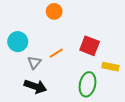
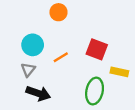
cyan circle: (18, 42) -> (33, 45), moved
gray triangle: (34, 62) -> (28, 70), moved

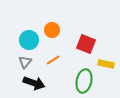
orange circle: (58, 12) -> (52, 30), moved
orange line: (61, 57) -> (53, 60), moved

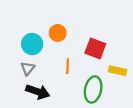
orange line: (53, 60) -> (68, 66), moved, turned -56

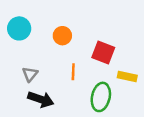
cyan circle: (32, 44) -> (19, 28), moved

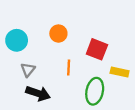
cyan circle: (19, 28) -> (17, 40), moved

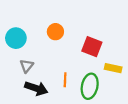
orange line: (69, 67) -> (65, 80), moved

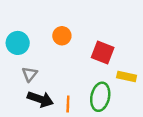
orange line: (65, 80) -> (68, 104), moved

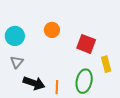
gray triangle: (30, 74) -> (17, 62), moved
yellow rectangle: (127, 76) -> (106, 64), turned 63

